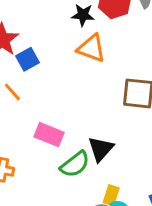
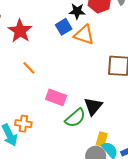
blue square: (27, 59) -> (64, 27), moved

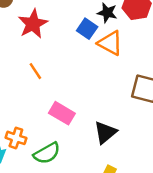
blue square: (64, 27) -> (87, 29), turned -35
green semicircle: (75, 118) -> (47, 153), moved

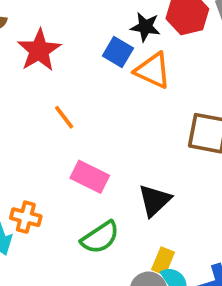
orange line: (35, 71) -> (64, 117), moved
green semicircle: (47, 153) -> (100, 237), moved

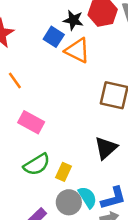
black triangle: (154, 200) -> (106, 148), moved
yellow rectangle: (163, 261) -> (63, 172), moved

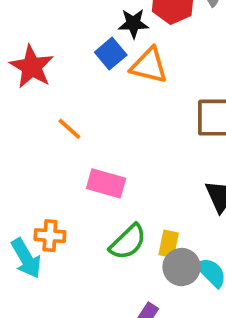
blue square: (54, 37) -> (111, 54), turned 30
gray circle: (69, 202) -> (182, 267), moved

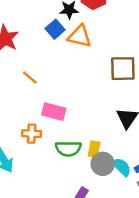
orange cross: (50, 236) -> (32, 134), moved
green semicircle: (128, 242) -> (68, 149), turned 45

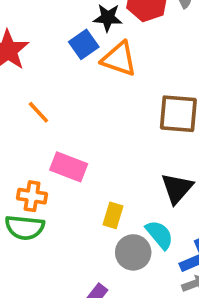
green semicircle: (68, 149) -> (25, 227), moved
yellow rectangle: (94, 149) -> (113, 215), moved
cyan semicircle: (122, 167) -> (159, 235), moved

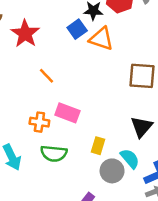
orange cross: (32, 196) -> (39, 122), moved
green semicircle: (25, 227) -> (54, 153), moved

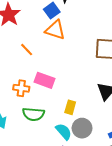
orange triangle: (101, 39) -> (55, 30), moved
cyan semicircle: (130, 159) -> (64, 132), moved

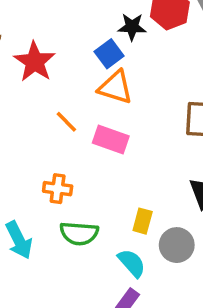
pink rectangle: (44, 80) -> (111, 140), moved
gray circle: (82, 128) -> (177, 245), moved

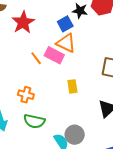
pink rectangle: (111, 140) -> (54, 55), moved
yellow rectangle: (143, 221) -> (72, 86), moved, turned -32
gray circle: (177, 245) -> (75, 135), moved

